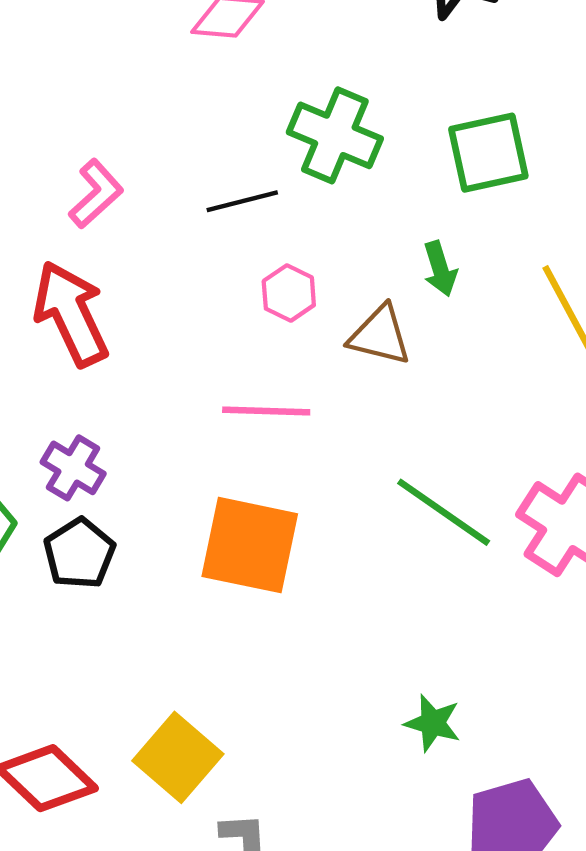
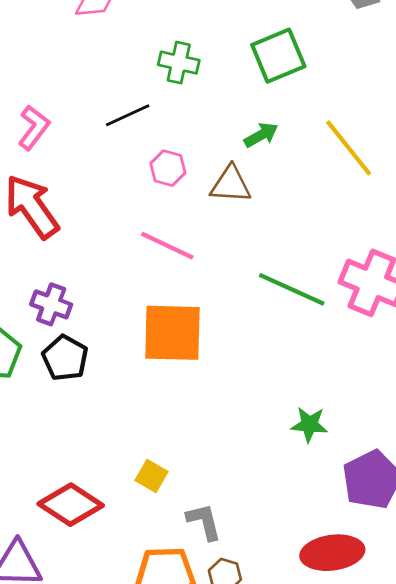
green cross: (335, 135) -> (179, 63), size x0.7
green arrow: (440, 269) -> (261, 135), turned -92
pink line: (266, 411) -> (167, 246), turned 34
yellow square: (178, 757) -> (152, 476), size x0.6

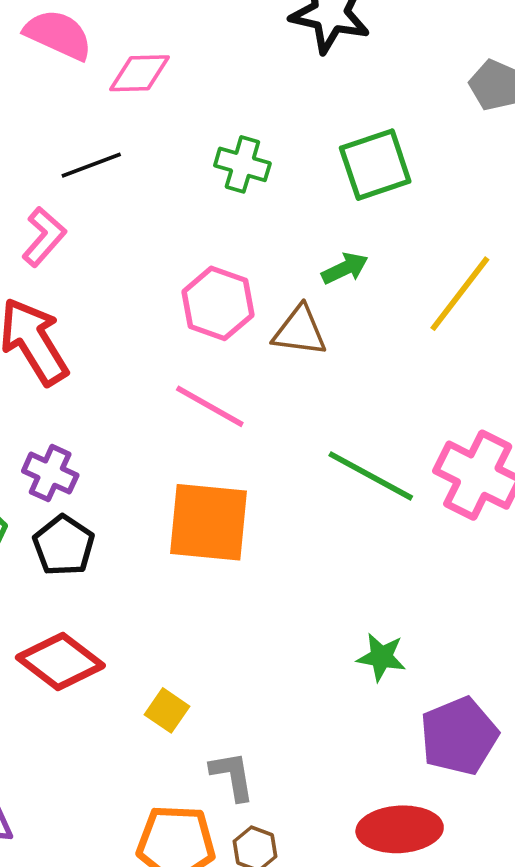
black line: (128, 115) -> (91, 165), moved
yellow line: (349, 148) -> (460, 294), turned 72
pink hexagon: (168, 168) -> (218, 303), size x1.5
red diamond: (71, 505) -> (60, 662), moved

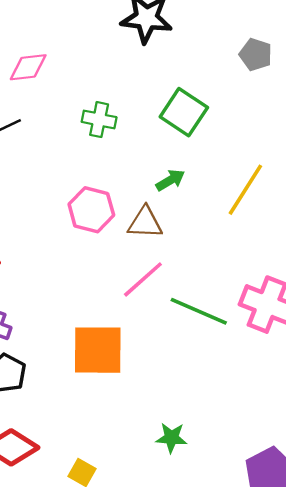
green square: (375, 165) -> (184, 112), turned -33
pink line: (210, 406) -> (143, 279), moved, turned -66
green star: (381, 657) -> (171, 438), moved

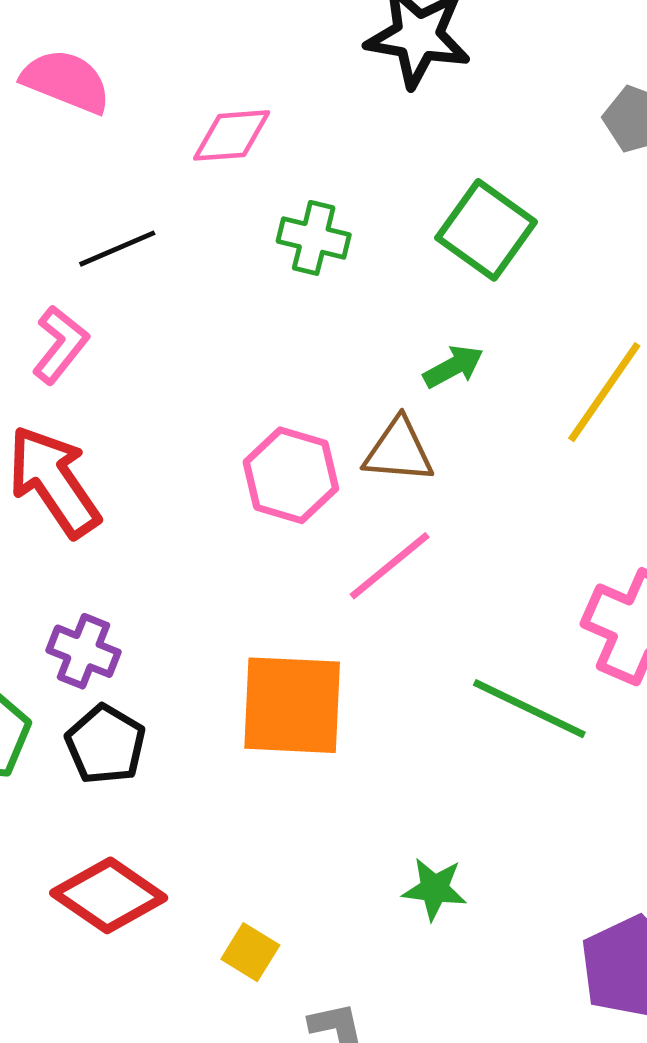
pink diamond: (28, 67) -> (232, 135), moved
pink hexagon: (91, 210) -> (291, 475), moved
green line: (199, 311) -> (529, 709), moved

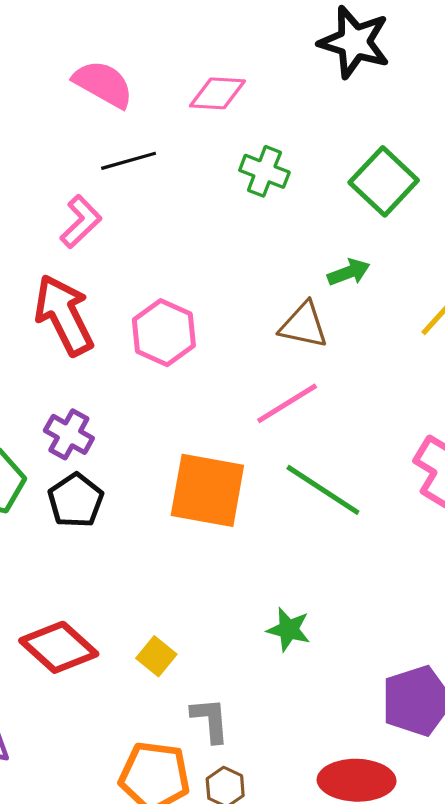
pink semicircle: (66, 81) -> (103, 84), moved
pink hexagon: (291, 475) -> (164, 333), moved
green line: (529, 709) -> (323, 490), moved
red diamond: (109, 895) -> (59, 647), moved

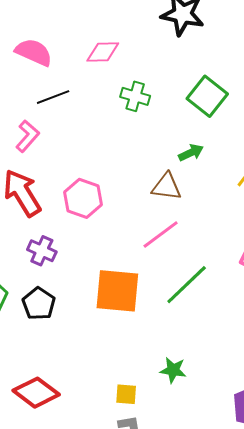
purple cross: (69, 434) -> (42, 251), moved
green line: (323, 490) -> (187, 285), turned -72
yellow square: (156, 656) -> (126, 394), moved, turned -30

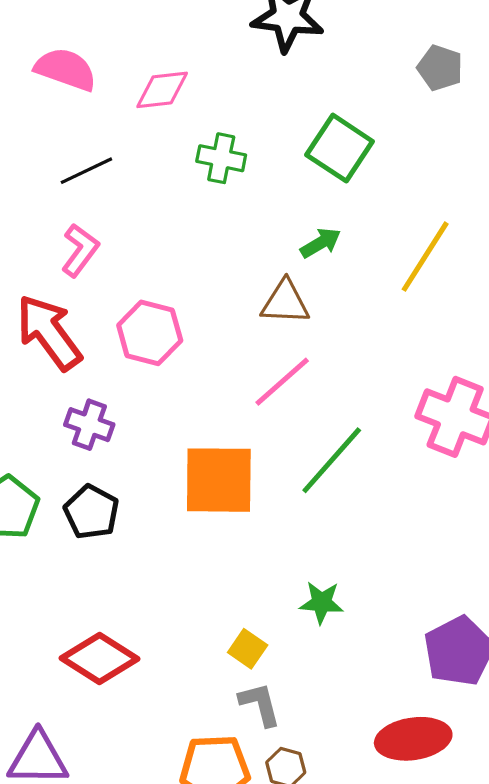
pink semicircle: (34, 52) -> (66, 69), moved
pink L-shape: (27, 136) -> (80, 250), moved
yellow square: (126, 394) -> (248, 649), turned 35

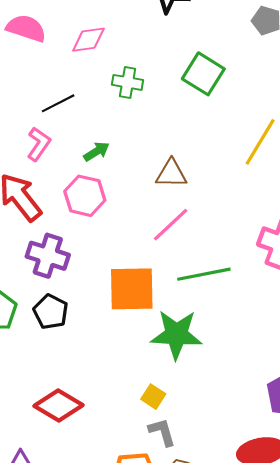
black line: (86, 171) -> (58, 103), moved
green arrow: (321, 243) -> (96, 151), moved
purple cross: (89, 425) -> (48, 256), size x1.4
green line: (332, 460) -> (204, 274), turned 39
green star: (321, 603) -> (176, 334), moved, size x1.8

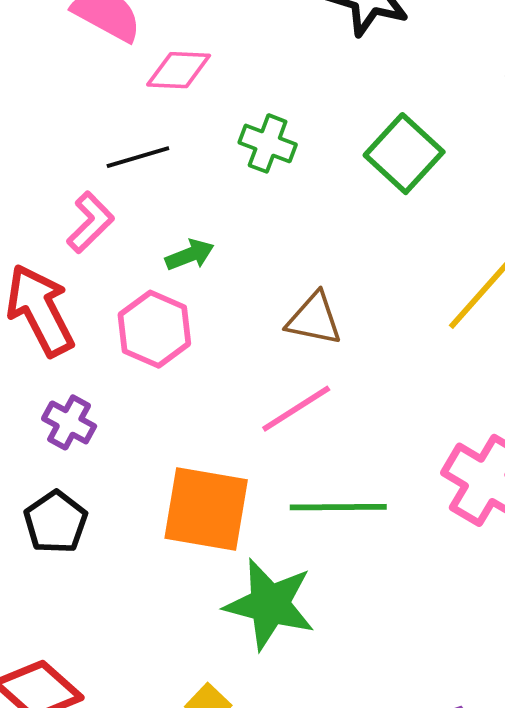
pink diamond: (88, 40) -> (179, 70), moved
purple cross: (48, 256) -> (69, 422), size x0.7

